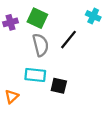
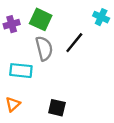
cyan rectangle: (35, 75) -> (21, 71), moved
black square: (59, 86) -> (57, 108), moved

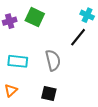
black line: (74, 43) -> (78, 37), moved
gray semicircle: (44, 48) -> (53, 60), moved

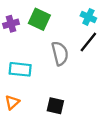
cyan cross: (87, 15) -> (88, 17), moved
gray semicircle: (53, 60) -> (60, 53), moved

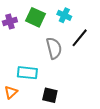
cyan cross: (88, 17) -> (64, 15), moved
cyan rectangle: (20, 69) -> (27, 73), moved

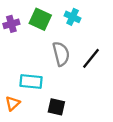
black line: (80, 38) -> (91, 58), moved

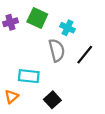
cyan cross: (73, 17) -> (67, 28), moved
black square: (56, 107) -> (52, 100), turned 35

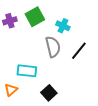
green square: (37, 18) -> (35, 17), turned 36

